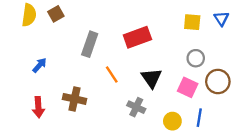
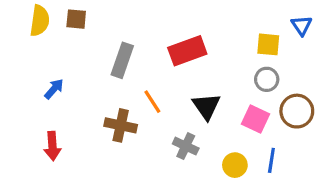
brown square: (56, 14) -> (76, 19), turned 35
yellow square: (192, 22) -> (268, 44), moved
brown cross: (74, 99) -> (121, 125), moved

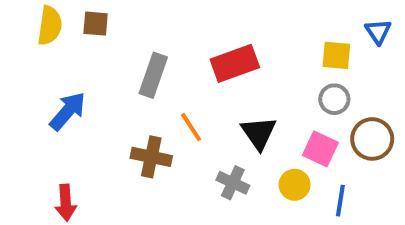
blue arrow: (54, 89) -> (68, 111), size x1.5
red arrow: (52, 146) -> (66, 203), moved
yellow circle: (235, 165) -> (295, 185), moved

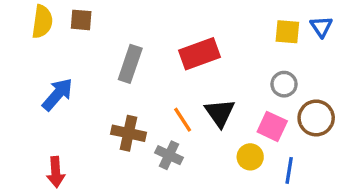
yellow square: (336, 55) -> (287, 32), moved
orange line: (191, 127) -> (183, 120), moved
gray cross: (233, 183) -> (169, 155), moved

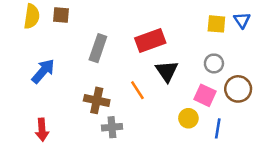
black triangle: (220, 113) -> (167, 71), moved
gray cross: (169, 155) -> (112, 127), moved, turned -30

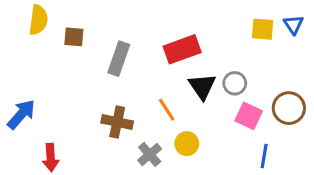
brown square: (61, 15) -> (74, 37), moved
gray circle: (214, 63) -> (235, 83), moved
blue arrow: (43, 71) -> (21, 114), moved
yellow circle: (188, 118) -> (187, 144), moved
gray cross: (112, 127) -> (150, 154), moved, turned -36

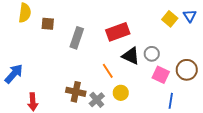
yellow square: (263, 29) -> (170, 19), turned 35
black triangle: (202, 86) -> (131, 56), turned -30
brown cross: (117, 122) -> (76, 92), moved

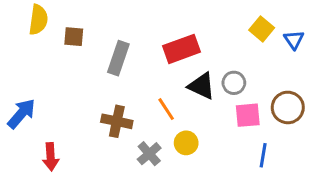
blue triangle: (190, 16) -> (294, 40), moved
pink square: (161, 75) -> (248, 115), turned -30
brown cross: (76, 92) -> (117, 121), moved

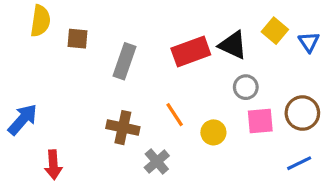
black triangle: (202, 86) -> (233, 45), moved
yellow circle: (186, 143) -> (213, 132), moved
blue line: (263, 155) -> (299, 163), moved, turned 55

